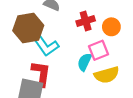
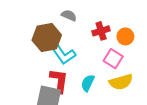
pink square: (99, 50) -> (113, 59), turned -36
cyan semicircle: (84, 62) -> (88, 83), moved

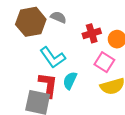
brown hexagon: (47, 38) -> (31, 22), moved
cyan semicircle: (88, 83) -> (70, 80), moved

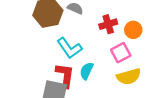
pink square: (104, 62) -> (121, 53), turned 30

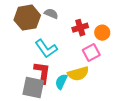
cyan semicircle: (87, 71) -> (61, 82), moved
yellow semicircle: (129, 77) -> (78, 74), moved

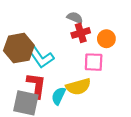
gray semicircle: (51, 14) -> (75, 18), moved
brown hexagon: (27, 18) -> (19, 48), moved
pink square: (91, 53) -> (94, 62), turned 30

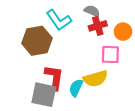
cyan L-shape: (41, 57) -> (59, 20), moved

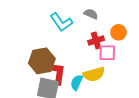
red cross: (98, 26) -> (96, 40), moved
brown hexagon: (37, 41) -> (42, 61), moved

